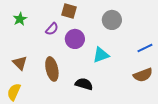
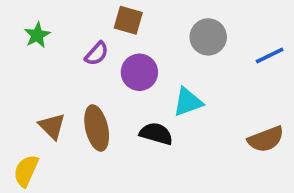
blue line: (145, 48) -> (270, 56), moved
brown triangle: (20, 63) -> (52, 126), moved
black semicircle: (84, 84) -> (156, 134), moved

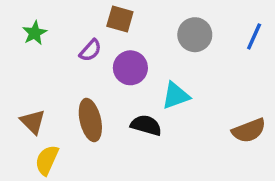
blue line: (270, 56) -> (254, 36), moved, turned -40
brown triangle: (52, 126) -> (33, 122), moved
yellow semicircle: (26, 171) -> (47, 160), moved

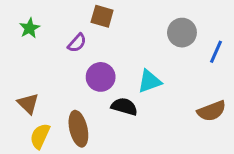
gray circle: (195, 35) -> (182, 33), moved
blue line: (254, 36) -> (216, 52), moved
purple circle: (130, 68) -> (101, 77), moved
brown ellipse: (90, 120) -> (78, 129), moved

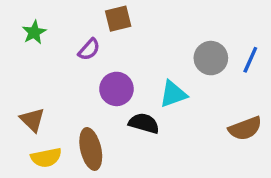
brown square: (102, 16) -> (118, 19), turned -30
gray circle: (182, 33) -> (211, 58), moved
yellow semicircle: (40, 136) -> (46, 158), turned -125

